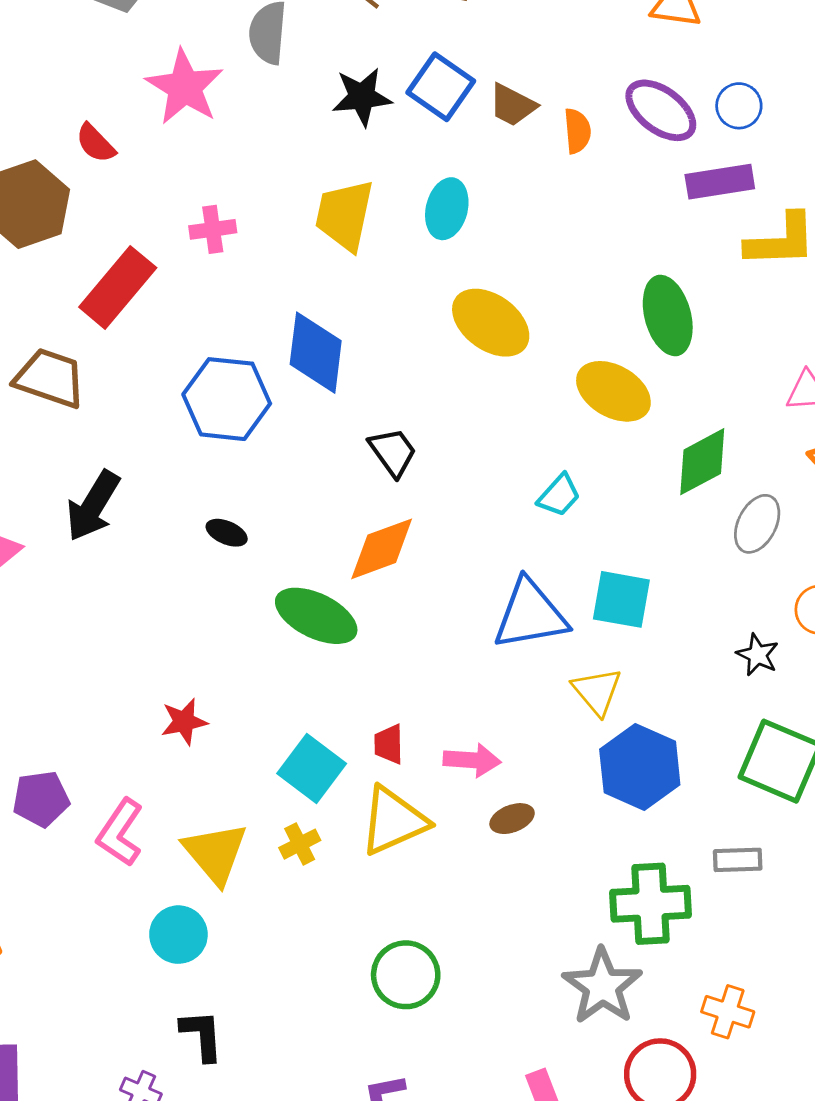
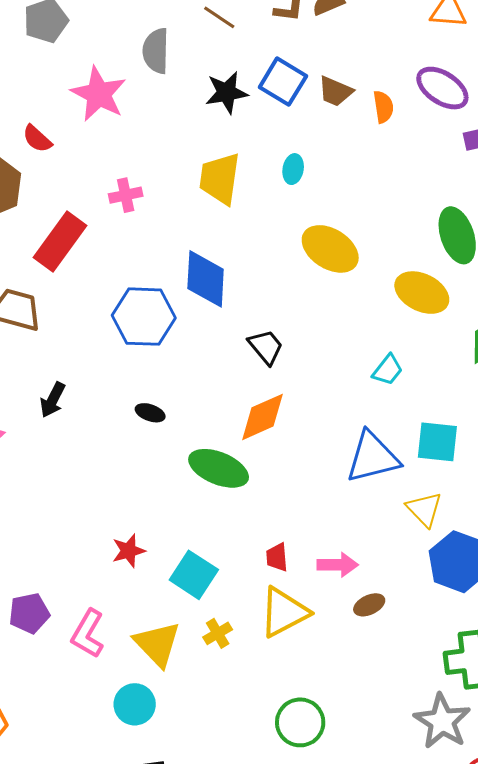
cyan ellipse: (447, 209) -> (293, 169), size x0.7
black arrow: (93, 506) -> (53, 400), size x0.7
cyan square: (312, 769) -> (194, 575), moved

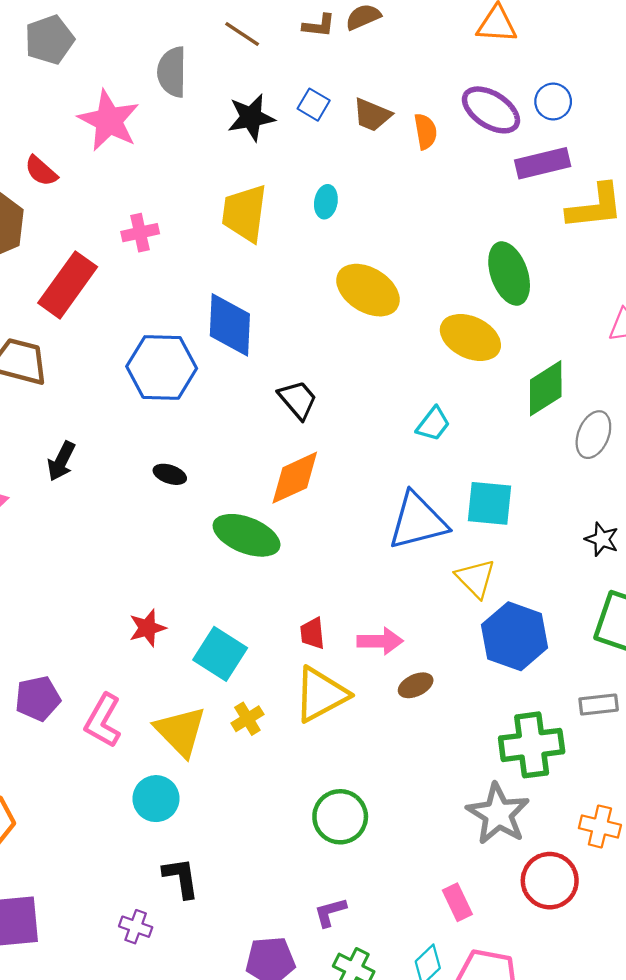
blue square: (283, 82) -> (314, 105), size x0.6

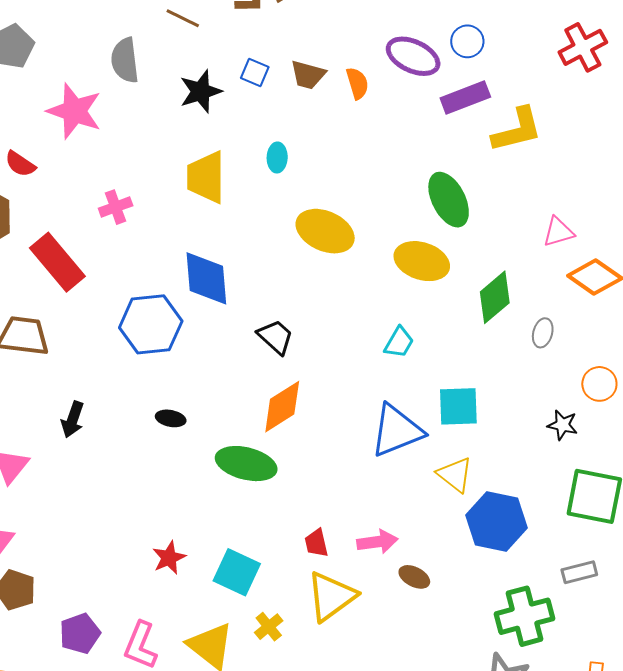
red rectangle: (68, 285) -> (57, 262), turned -68
gray ellipse: (593, 435) -> (543, 333), size x0.7
brown ellipse: (416, 685) -> (414, 577), turned 60

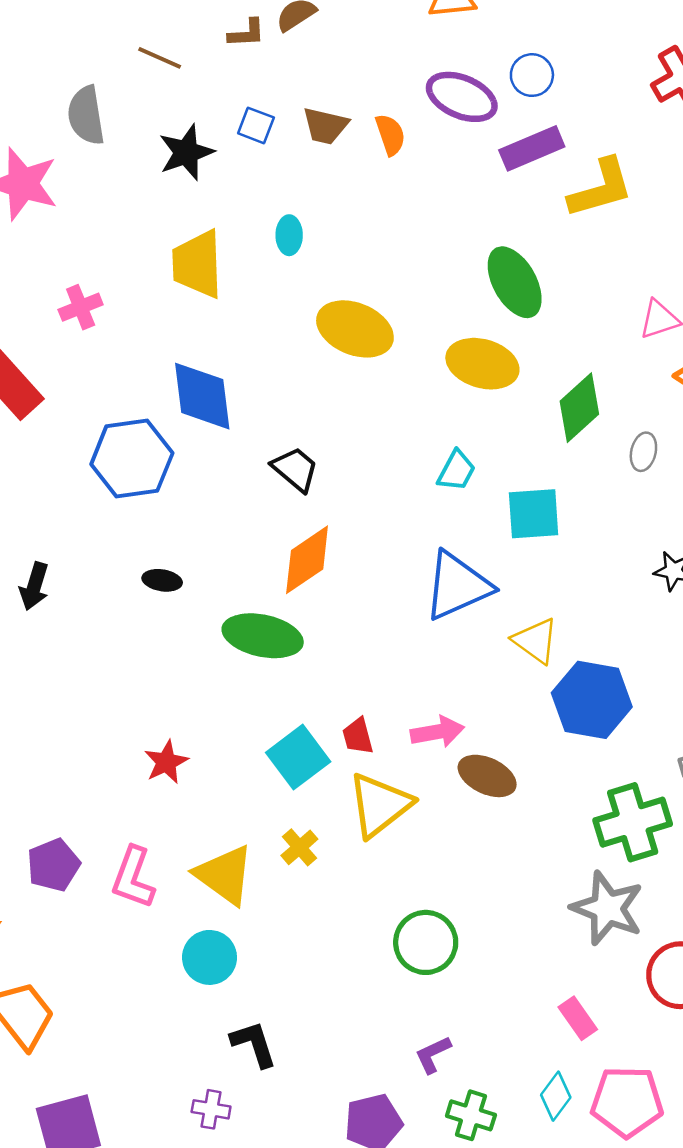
cyan square: (458, 406) -> (534, 514), moved
cyan square: (237, 572) -> (298, 757), moved, turned 30
brown ellipse: (414, 577) -> (487, 776), size x1.4

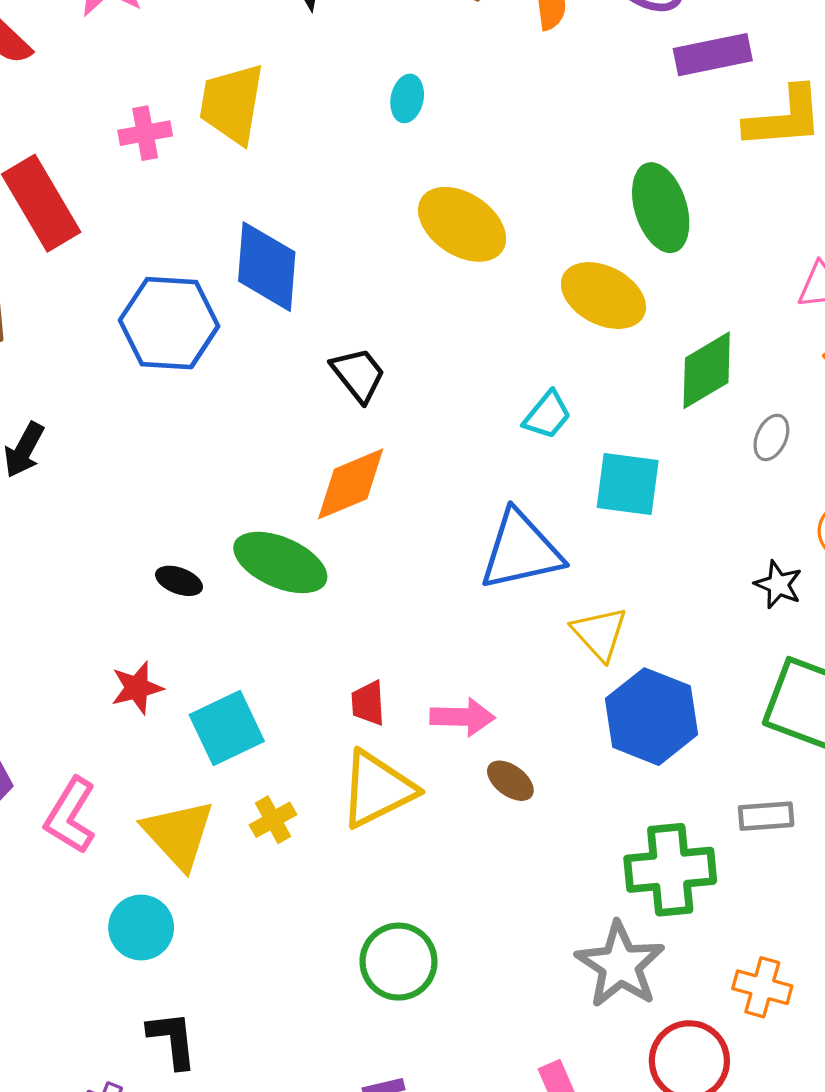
yellow trapezoid: (197, 264) -> (232, 104), moved
black ellipse: (162, 580) -> (179, 581), moved
cyan square: (298, 757) -> (227, 728), moved
brown ellipse: (487, 776) -> (510, 781), size x0.7

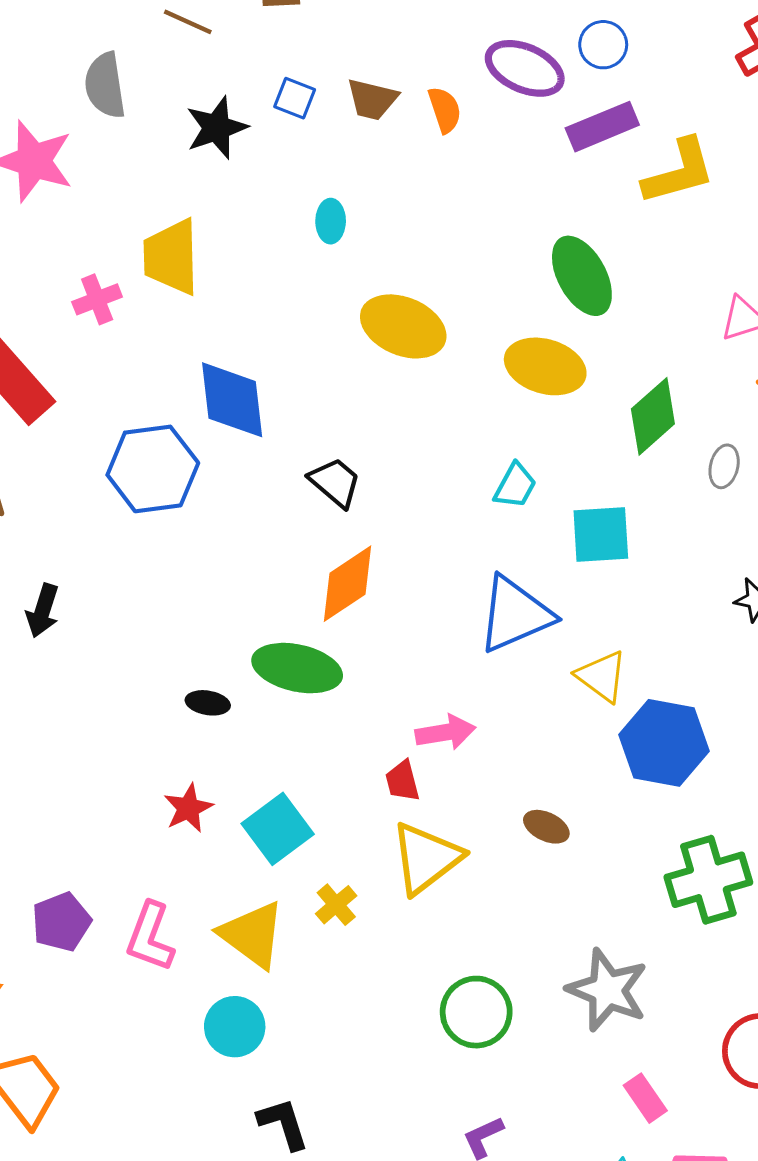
pink arrow: (463, 717) -> (445, 732), moved
gray star: (620, 965) -> (607, 990), moved

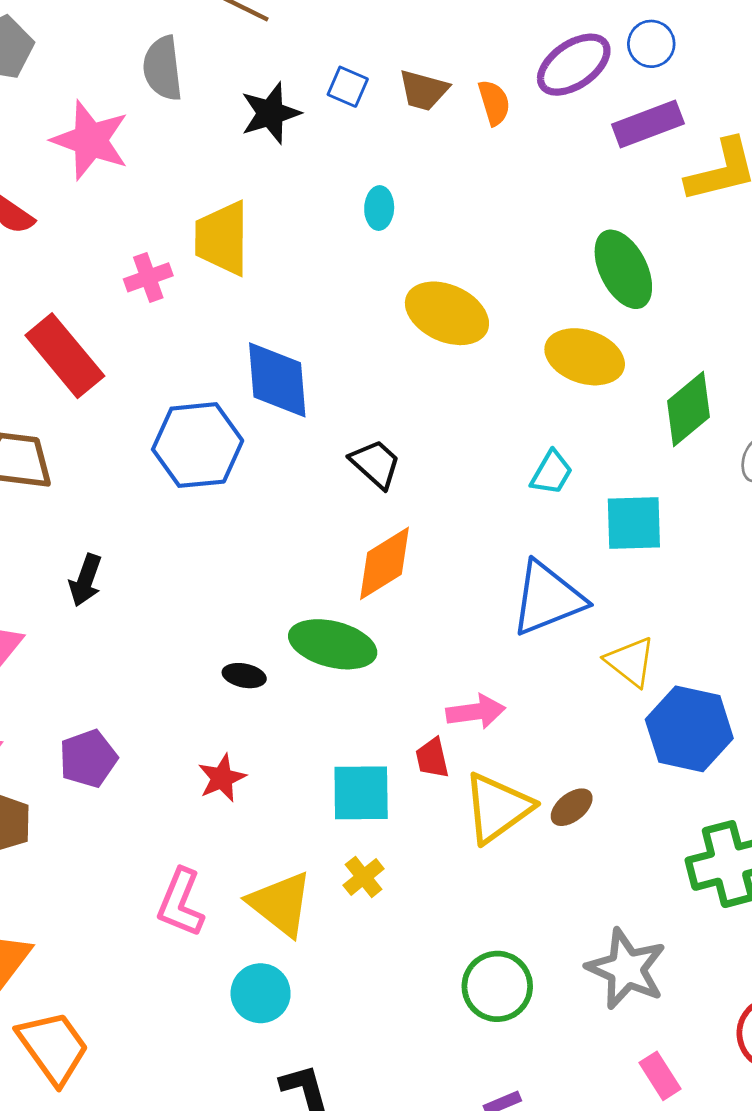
purple ellipse: (525, 68) -> (574, 65), turned -60
brown ellipse: (546, 827) -> (572, 807), turned -66
cyan square: (278, 829) -> (361, 793), moved, turned 34
yellow triangle: (426, 858) -> (497, 808), moved
purple pentagon: (61, 922) -> (88, 759), moved

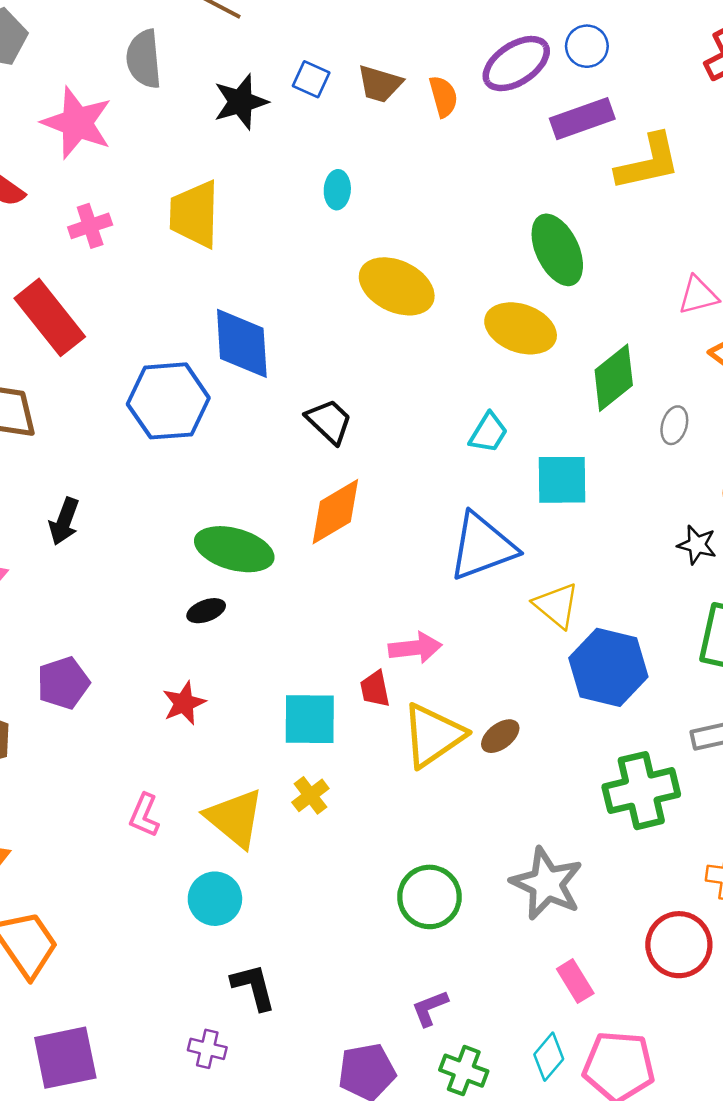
pink cross: (148, 277) -> (90, 226), moved
green ellipse: (333, 644) -> (234, 549), moved
black ellipse: (244, 676) -> (206, 611), turned -33
pink L-shape: (181, 903) -> (144, 815), size x0.7

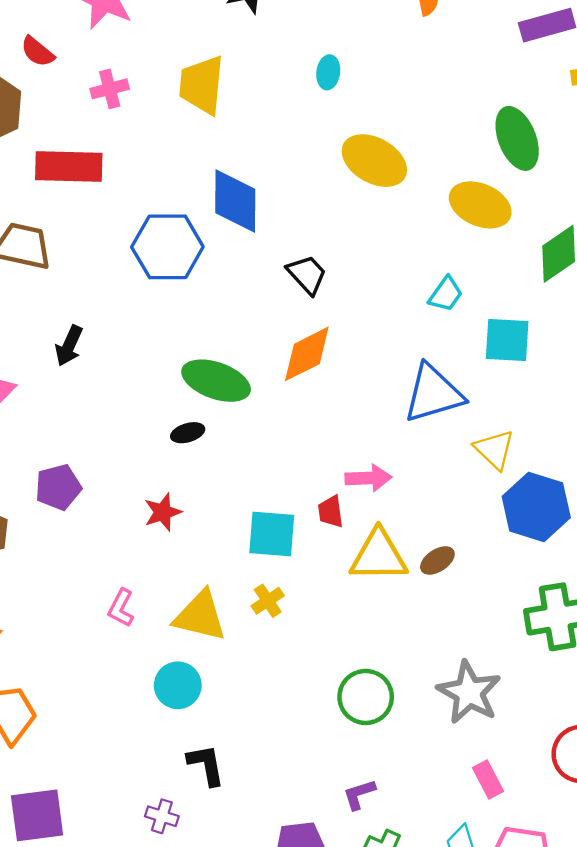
red rectangle: (50, 317) -> (69, 167), turned -54
yellow triangle: (433, 735) -> (379, 556), turned 30
yellow triangle: (235, 818) -> (200, 616), turned -30

